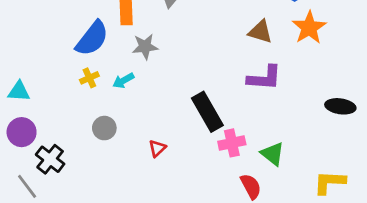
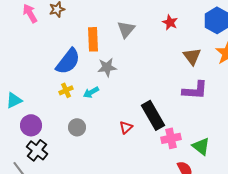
brown triangle: (260, 32) -> (192, 56), turned 36
cyan triangle: (19, 91) -> (14, 100), turned -30
purple circle: (22, 132) -> (31, 125), moved
red triangle: (157, 148) -> (126, 127), moved

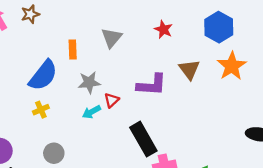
orange rectangle: (93, 39) -> (73, 49), size x0.7
purple L-shape: (195, 90) -> (152, 85), moved
cyan arrow: (91, 92) -> (92, 112), moved
red triangle: (126, 127) -> (112, 100), moved

